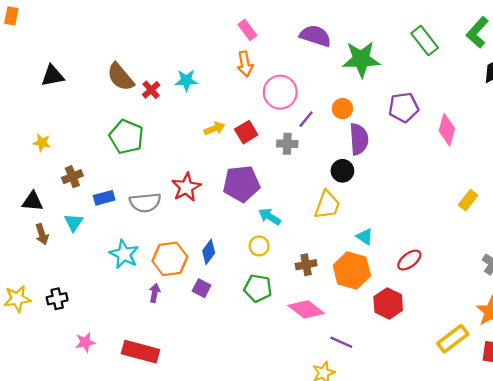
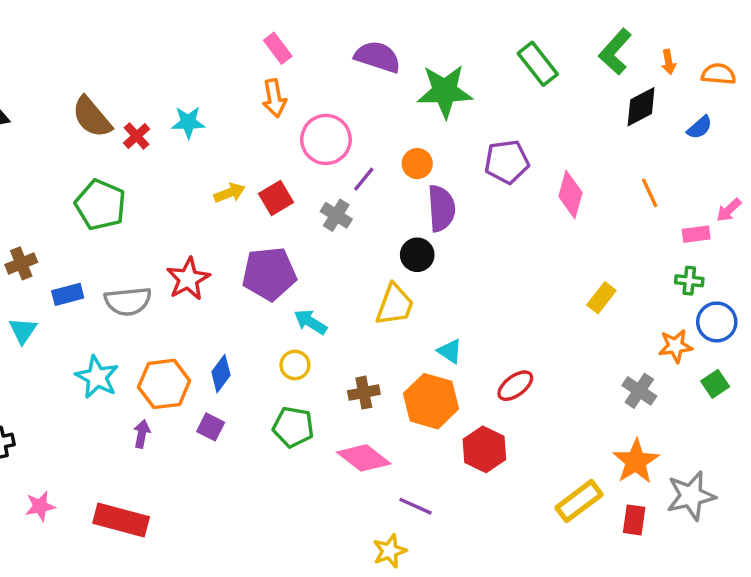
gray cross: (287, 144) -> (336, 215), turned 30

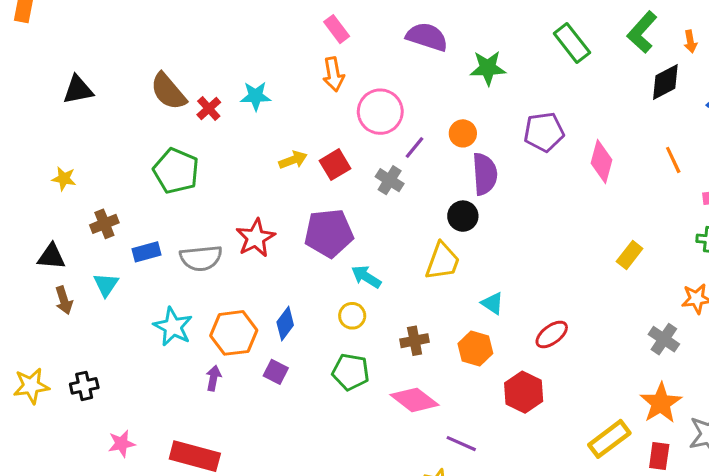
green star: (445, 91) -> (488, 68), size x0.7
orange hexagon: (431, 401) -> (475, 349), size x0.7

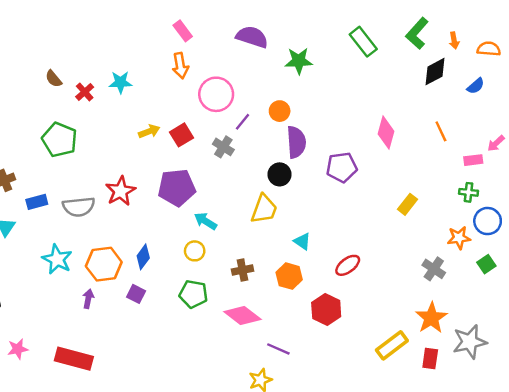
brown semicircle: (168, 91) -> (54, 79), size x0.6
purple pentagon: (544, 132) -> (342, 167), moved

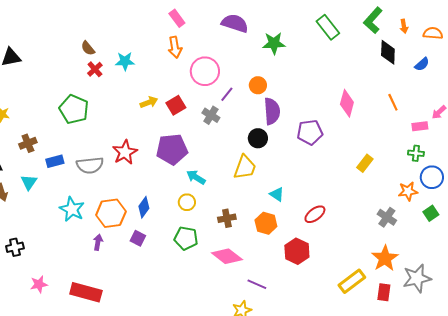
black diamond: (435, 72) -> (388, 52), turned -60
brown semicircle: (54, 79) -> (88, 48), moved

